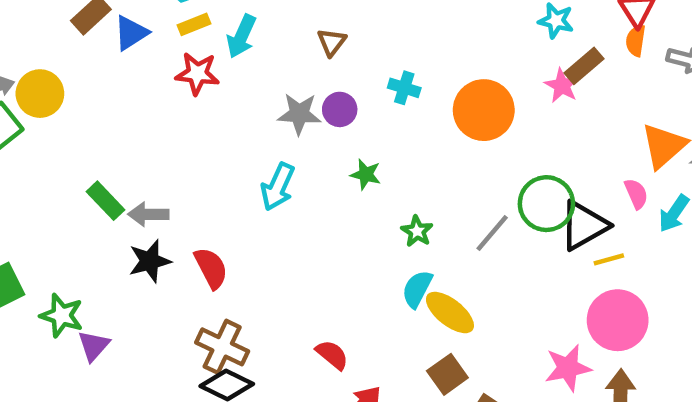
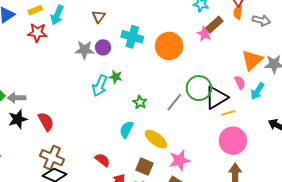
cyan cross: (404, 88) -> (132, 37), size x1.5
cyan arrow: (278, 187) -> (100, 86), moved
cyan semicircle: (417, 289) -> (126, 130), moved
pink star: (568, 368) -> (180, 160), moved
brown square: (447, 374) -> (145, 167), moved, turned -30

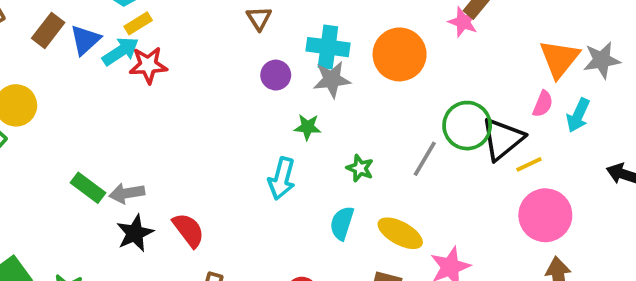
cyan arrow: (57, 15) -> (121, 51), moved, turned -138
gray star: (85, 50) -> (332, 79), moved
pink semicircle: (240, 82) -> (543, 104), turned 56
cyan arrow: (100, 86) -> (282, 179), moved

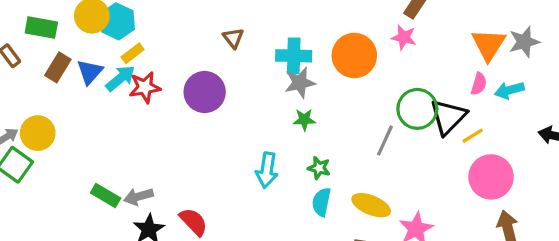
pink star: (463, 22) -> (404, 37), moved
purple circle: (276, 75) -> (205, 92), moved, size x1.6
cyan arrow: (578, 115) -> (509, 90), turned 56
green star: (308, 127) -> (304, 120), moved
green star: (360, 168) -> (319, 168), moved

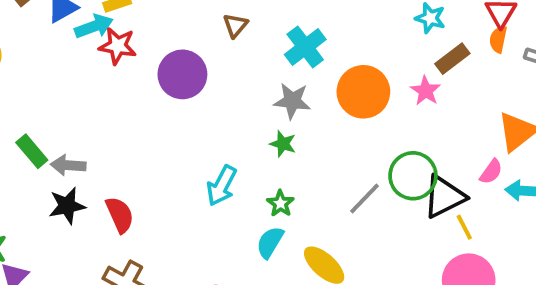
cyan cross: (294, 56) -> (305, 47), moved, turned 32
yellow line: (473, 136) -> (464, 227), turned 75

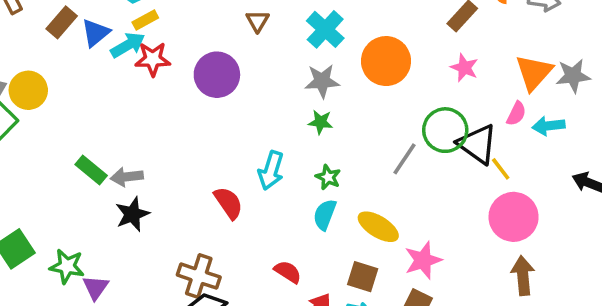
pink star: (426, 91) -> (464, 68), moved
black triangle: (444, 197) -> (477, 144), turned -48
red semicircle: (120, 215) -> (228, 203), moved

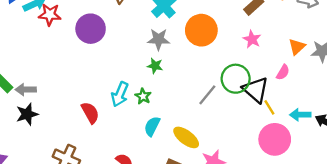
orange triangle: (534, 72) -> (297, 47), size x0.7
cyan arrow: (548, 126) -> (300, 115), moved
green star: (328, 177) -> (143, 96), moved

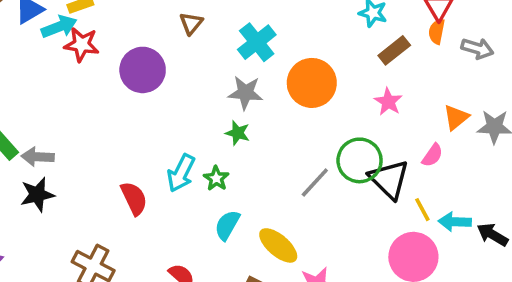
yellow line: (269, 107) -> (422, 210), moved

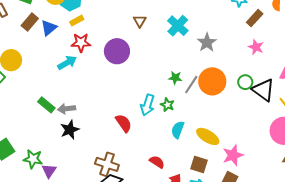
cyan arrow: (59, 27) -> (67, 63), moved
orange circle: (312, 83) -> (212, 81), moved
gray star: (245, 93) -> (207, 42), moved, turned -30
green circle: (360, 160) -> (245, 82), size x0.6
gray line: (315, 182) -> (191, 85), moved

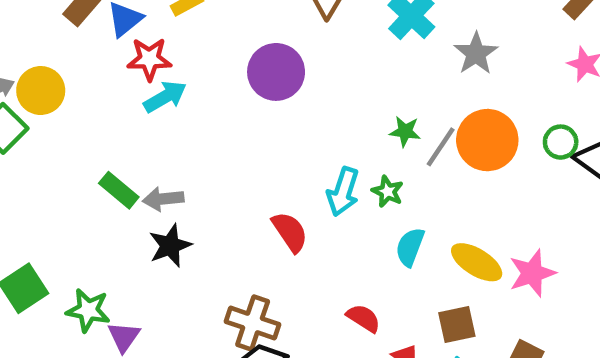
red star: (81, 43) -> (149, 59), moved
pink star: (233, 155) -> (532, 273), moved
brown square: (199, 165) -> (457, 325), turned -30

